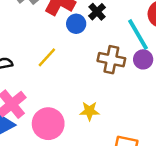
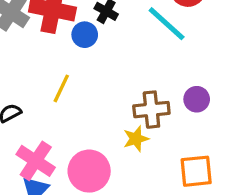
purple circle: (143, 59) -> (197, 99), moved
brown cross: (111, 60) -> (151, 110), moved

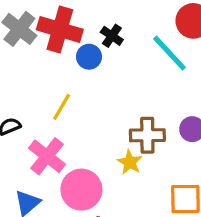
yellow star: (136, 139) -> (130, 162), turned -30
pink cross: (36, 161) -> (47, 156), moved

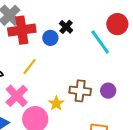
red cross: (60, 30) -> (22, 30), moved, turned -32
yellow star: (130, 162) -> (56, 103), moved

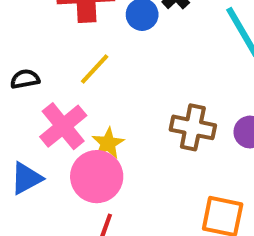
yellow star: (56, 103) -> (108, 143), moved

